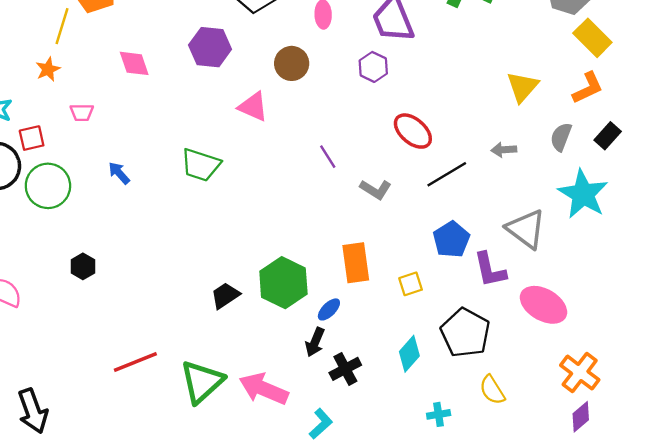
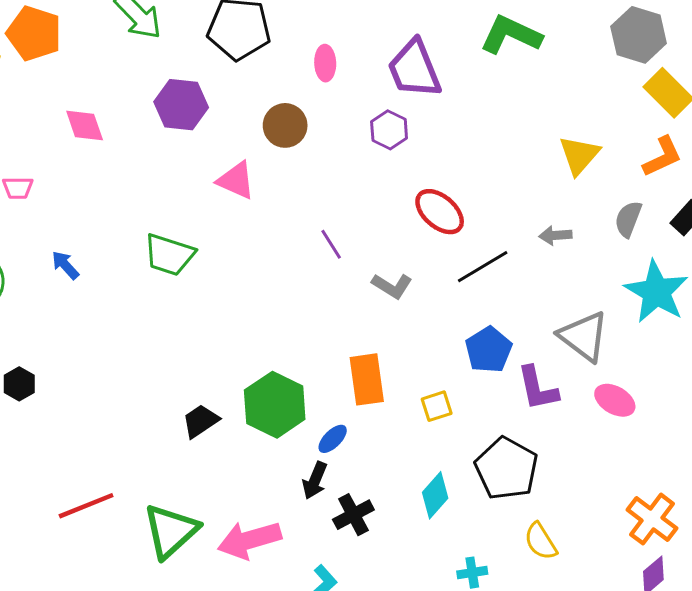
pink ellipse: (543, 305) -> (615, 400), moved, size x0.7
pink arrow: (264, 389) -> (249, 540), turned -39

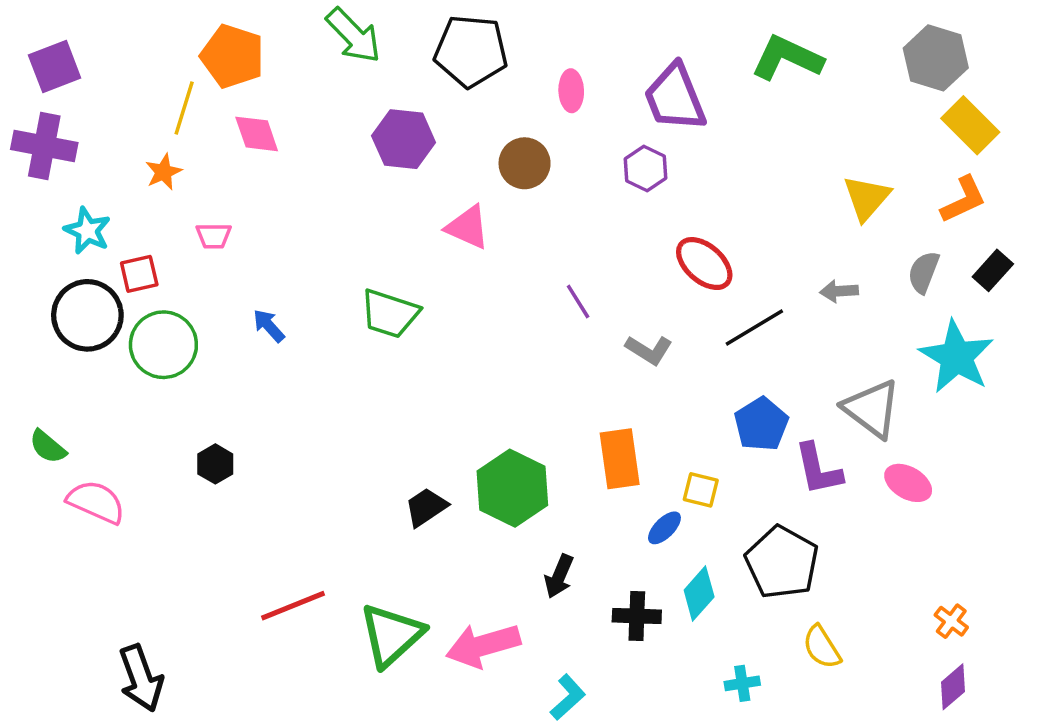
pink diamond: (85, 125) -> (257, 134), moved
yellow square: (437, 406) -> (701, 490), turned 32
blue ellipse: (333, 439) -> (664, 528), moved
black cross: (353, 515) -> (637, 616), moved, turned 30
orange cross: (652, 519) -> (951, 621), size x0.6

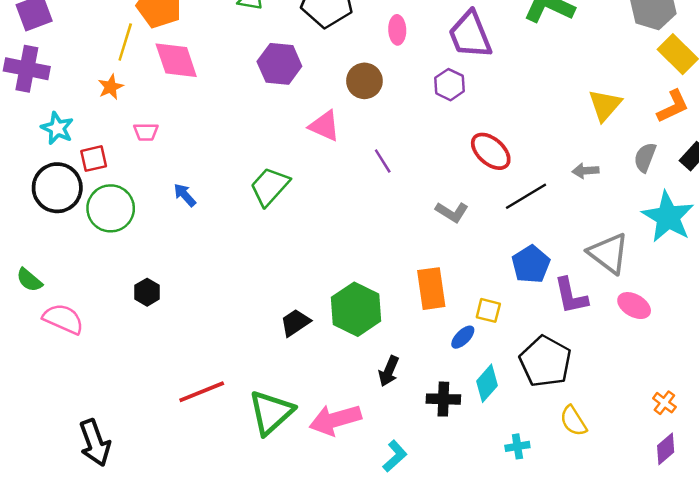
pink diamond: (257, 134) -> (176, 60), size x1.4
purple line: (578, 302) -> (383, 161), moved
green trapezoid: (390, 314) -> (270, 187), turned 114

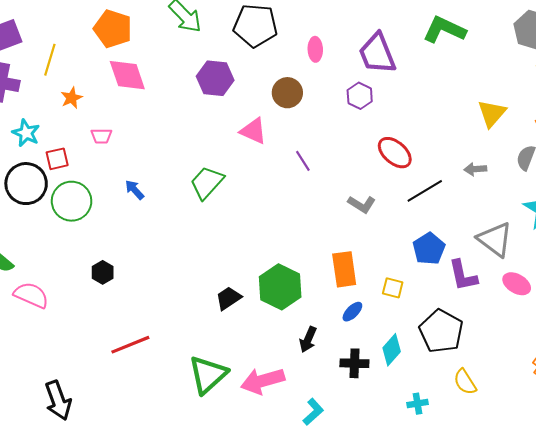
yellow line: (125, 42) -> (50, 60), moved
blue ellipse: (463, 337) -> (352, 312), moved
red line: (202, 392) -> (130, 345), moved

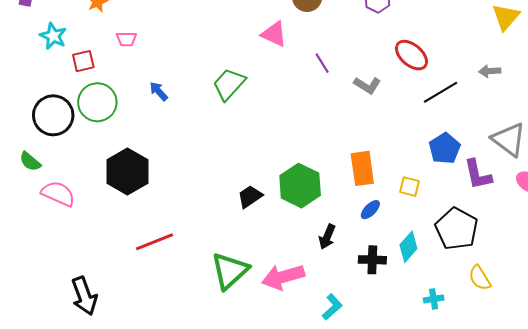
black circle: (26, 184) -> (53, 115), moved
gray L-shape: (362, 204) -> (367, 85), moved
black hexagon: (103, 272) -> (127, 172), size x2.0

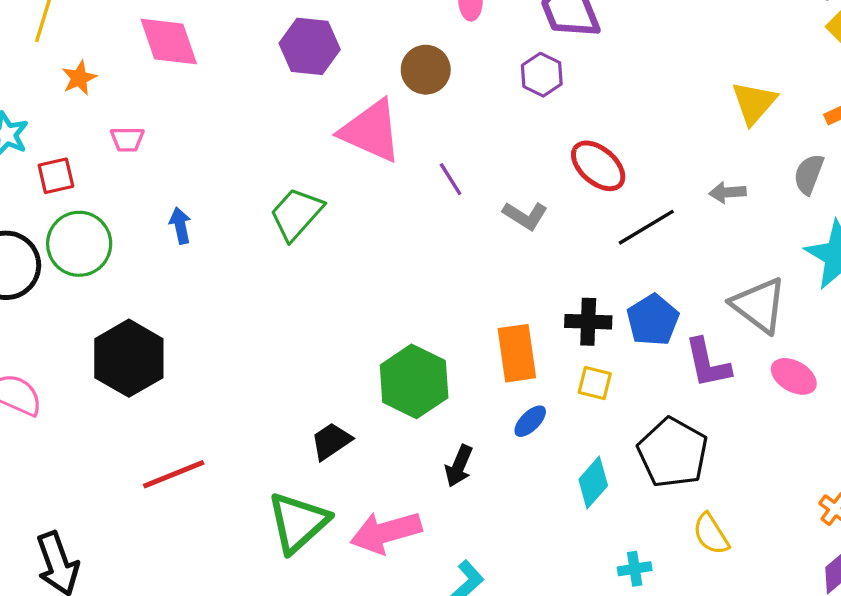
pink triangle: (274, 34) -> (371, 131), size x1.5
blue arrow: (159, 91) -> (180, 226), turned 30
black trapezoid: (250, 197) -> (331, 441), moved
black cross: (372, 260) -> (588, 322), moved

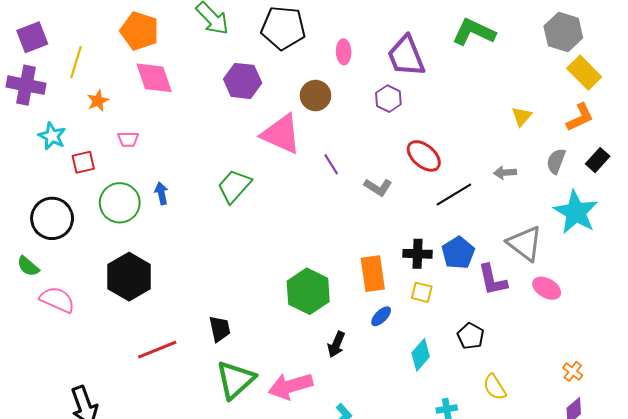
yellow triangle: (754, 103) -> (522, 116), size x0.7
green circle: (79, 244) -> (120, 203), moved
black trapezoid: (331, 441) -> (220, 329), moved, turned 112
black pentagon: (673, 453) -> (471, 336), size x0.6

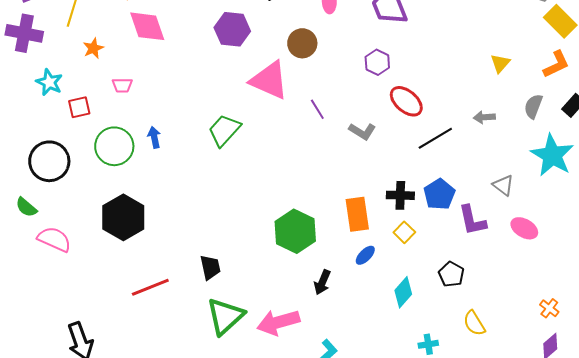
purple hexagon: (388, 99) -> (377, 62), moved
gray triangle: (525, 243) -> (503, 185), size x0.6
yellow square: (422, 292) -> (404, 232), turned 30

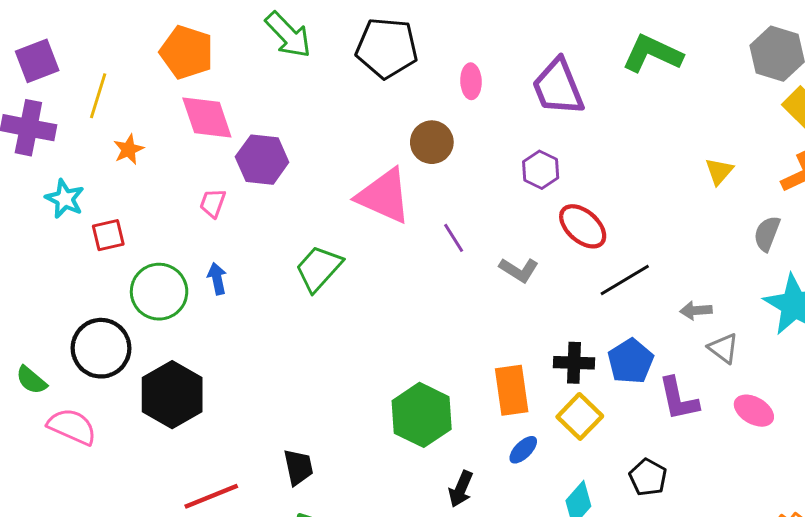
purple hexagon: (232, 29) -> (262, 160), moved
pink trapezoid: (122, 85) -> (213, 203), moved, turned 110
gray arrow: (484, 117) -> (696, 310), moved
black circle: (49, 161) -> (101, 348), moved
yellow square: (404, 232) -> (580, 416), size x1.4

